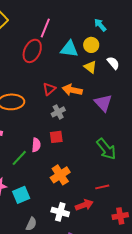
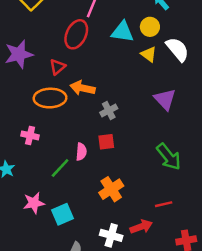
white semicircle: (113, 63) -> (177, 49), size x1.5
red triangle: (49, 89) -> (58, 67), moved
orange arrow: (72, 90) -> (83, 88), moved

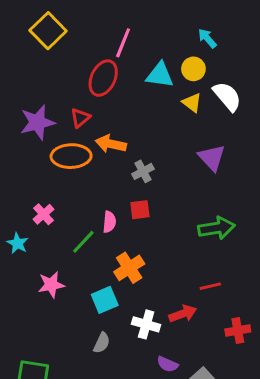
purple star: (19, 54) -> (37, 122), moved
pink cross: (30, 135) -> (44, 214), moved, turned 35
green arrow: (169, 157) -> (216, 228), turned -60
orange cross: (111, 189) -> (129, 268), moved
cyan square: (63, 214) -> (105, 300), moved

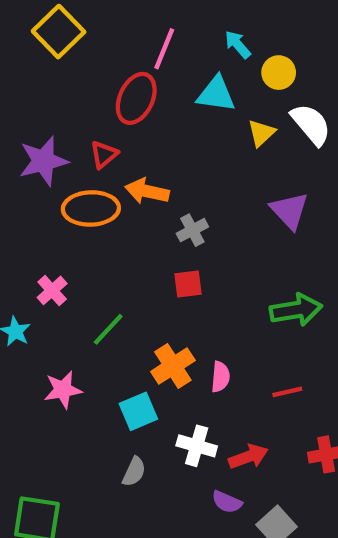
cyan arrow: (207, 38) -> (238, 44), moved
yellow circle: (193, 69) -> (279, 73), moved
yellow triangle: (192, 103) -> (261, 133), turned 40
pink semicircle: (109, 222) -> (220, 377), moved
red arrow: (183, 314) -> (248, 457), moved

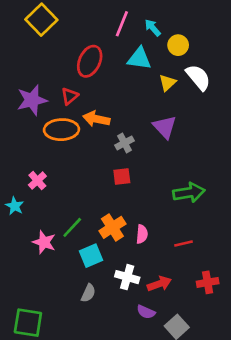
pink line: (164, 49) -> (122, 24), moved
purple triangle: (289, 211) -> (165, 127), moved
green line: (108, 329) -> (72, 227), moved
pink star: (63, 390) -> (44, 242), turned 30

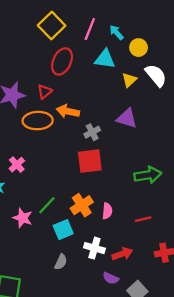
yellow square: (41, 20) -> (52, 25), moved
purple triangle: (165, 127) -> (127, 118), turned -30
red square: (122, 177) -> (90, 161), size x1.6

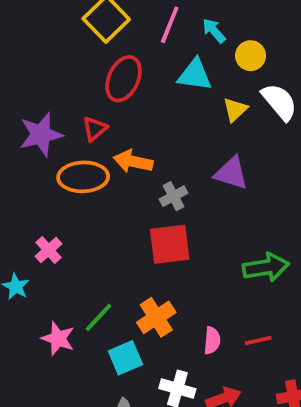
pink semicircle: (107, 211) -> (212, 340), moved

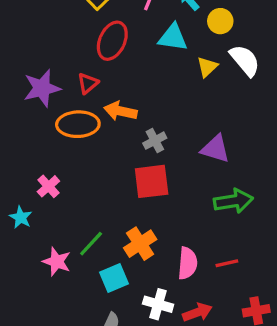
purple triangle: (231, 173) -> (215, 149), moved
pink semicircle: (212, 340) -> (188, 263), size x1.4

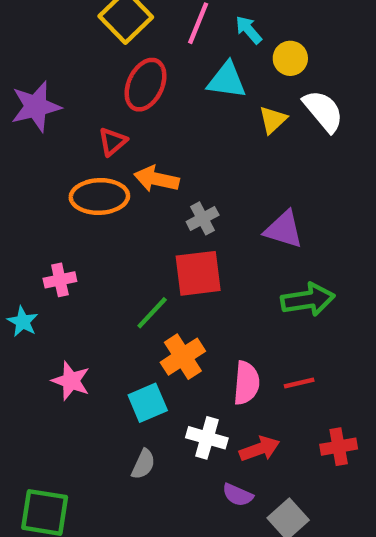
purple star: (42, 88) -> (36, 107), moved
pink cross: (48, 186) -> (60, 280), turned 30
green line: (91, 244) -> (152, 313), moved

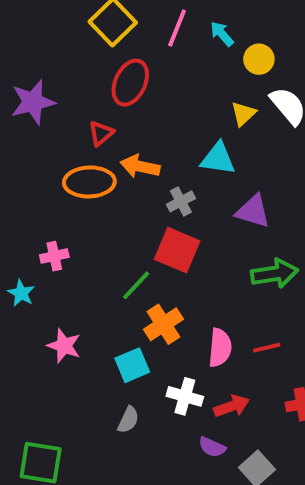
cyan triangle: (227, 80) -> (218, 159), moved
red square: (198, 273) -> (177, 250), turned 30

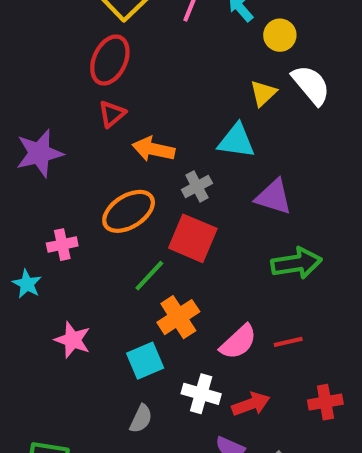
red ellipse: (130, 83) -> (110, 60), moved
purple star: (33, 102) -> (39, 153), moved
orange ellipse: (89, 182) -> (129, 211), moved, turned -30
pink semicircle: (220, 348) -> (238, 342), turned 42

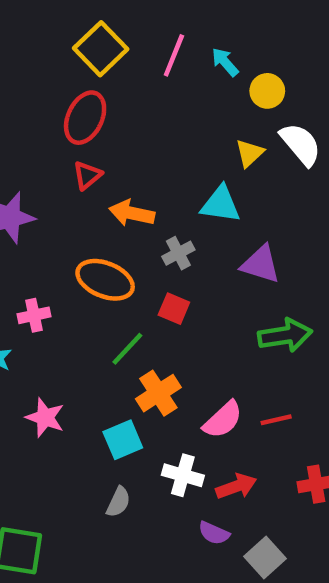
orange ellipse: (129, 211) -> (105, 280), turned 54
red square: (193, 238) -> (174, 309), size x0.6

